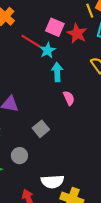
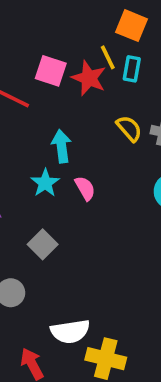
yellow line: (90, 11) -> (108, 57), moved
cyan star: (47, 50) -> (45, 183), moved

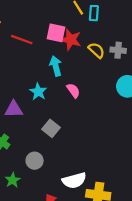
pink square: (51, 71) -> (56, 33), moved
red star: (89, 78) -> (71, 40), moved
cyan star: (45, 183) -> (38, 92), moved

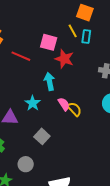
pink square: (56, 33) -> (49, 42), moved
yellow semicircle: (96, 50) -> (74, 109), moved

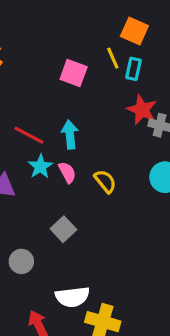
red line: (21, 56) -> (29, 135), moved
red star: (64, 59) -> (142, 110), moved
pink semicircle: (64, 104) -> (67, 172), moved
gray square: (42, 136) -> (63, 229), moved

